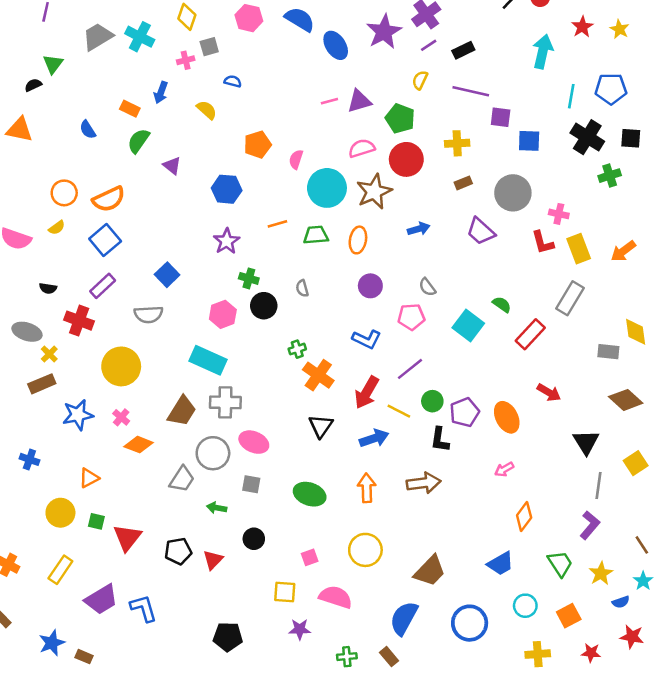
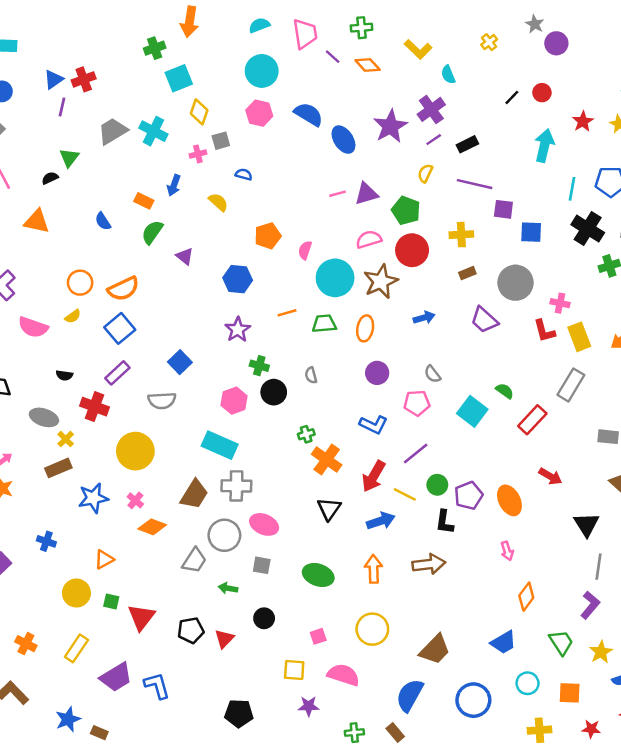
pink arrow: (504, 469) -> (507, 551), turned -78
orange square: (569, 616) -> (570, 693), turned 30

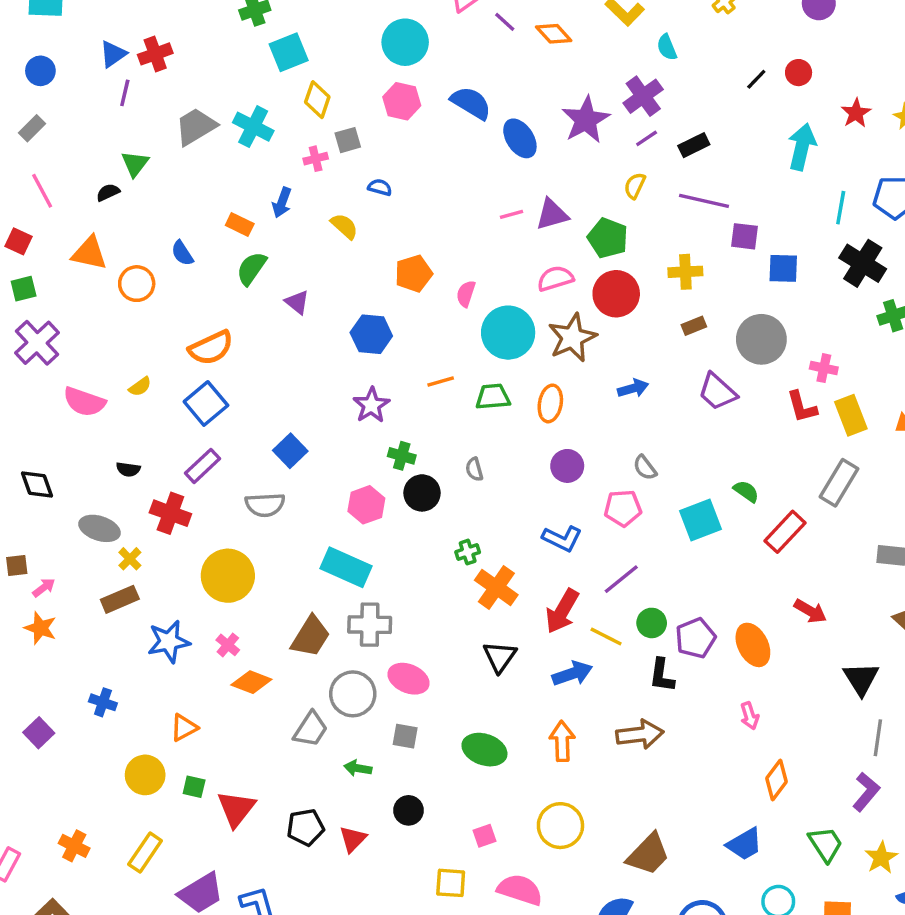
orange circle: (80, 283) -> (137, 284), moved
cyan square: (472, 411) -> (701, 520), turned 32

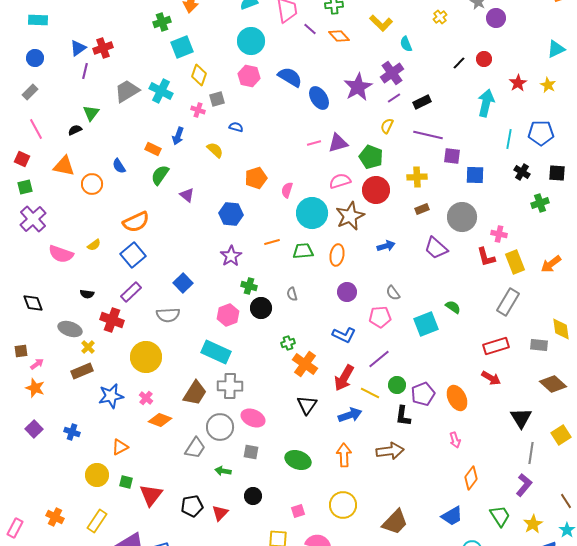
pink cross: (316, 159) -> (198, 110), turned 32
black cross: (863, 263) -> (522, 172), size x0.6
red rectangle: (785, 532) -> (496, 346), moved, turned 30
purple square: (39, 733) -> (34, 429), moved

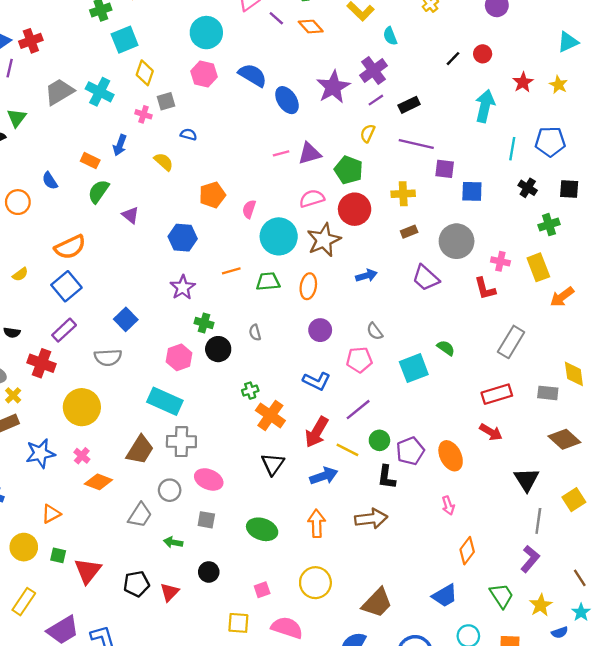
yellow rectangle: (515, 262) -> (538, 267), moved
gray circle: (220, 427) -> (170, 490), size x0.7

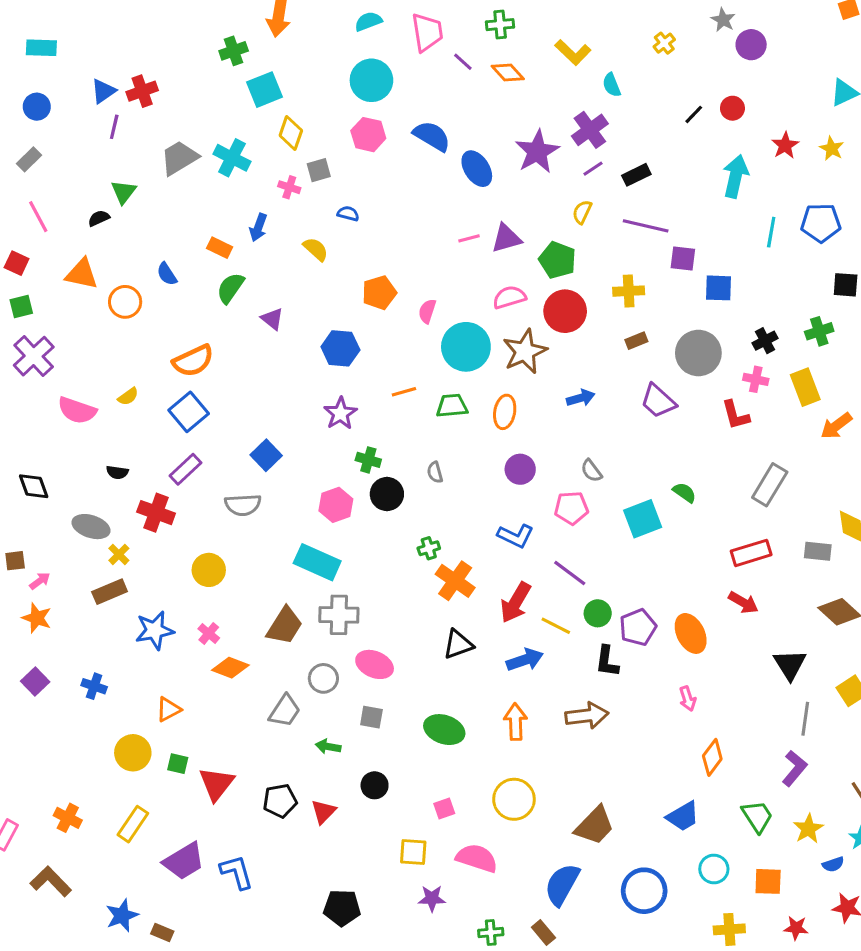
black cross: (528, 188) -> (765, 341), moved, turned 30
yellow circle: (82, 407) -> (209, 570), size x0.7
purple line: (358, 410) -> (570, 573), turned 76
black triangle: (273, 464) -> (458, 644), turned 35

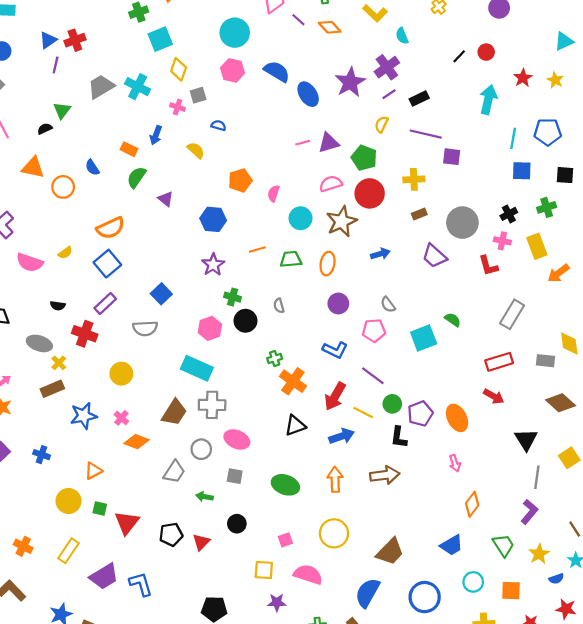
blue square: (719, 288) -> (522, 171), moved
cyan circle: (466, 347) -> (301, 218), size x0.7

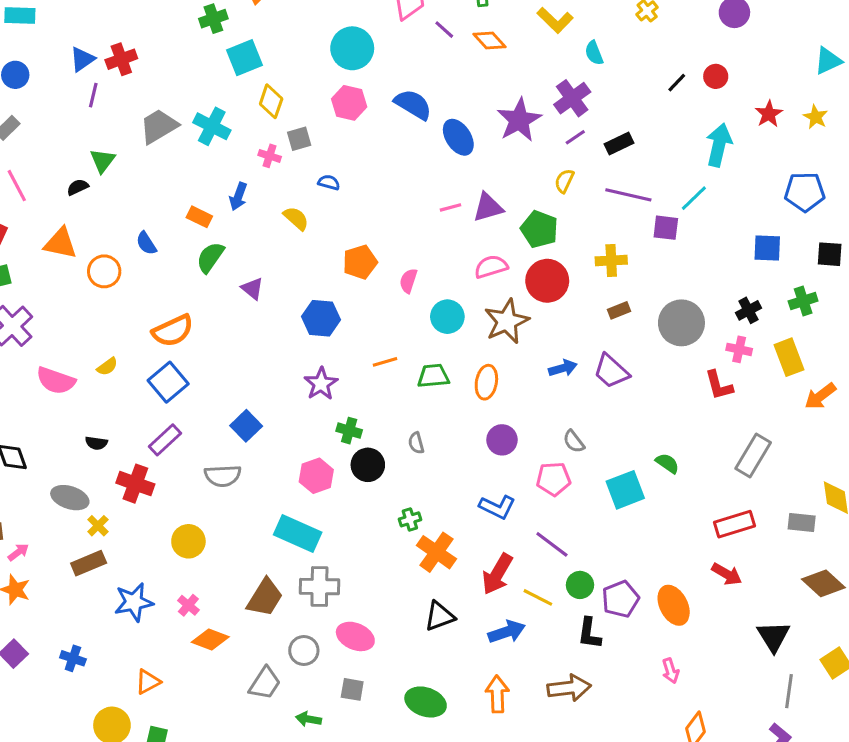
cyan line: (513, 138) -> (694, 198), moved, turned 36
purple trapezoid: (434, 256) -> (611, 371), moved

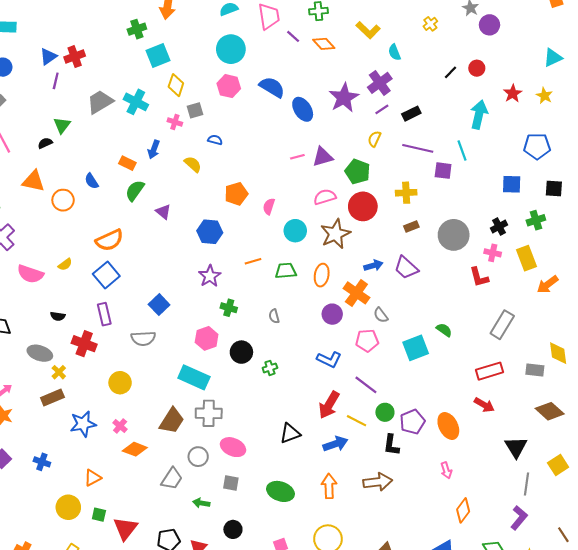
cyan line: (694, 198) -> (462, 150), turned -66
purple rectangle: (165, 440) -> (104, 314), turned -60
black circle: (368, 465) -> (241, 352), moved
orange cross: (436, 552) -> (356, 293), moved

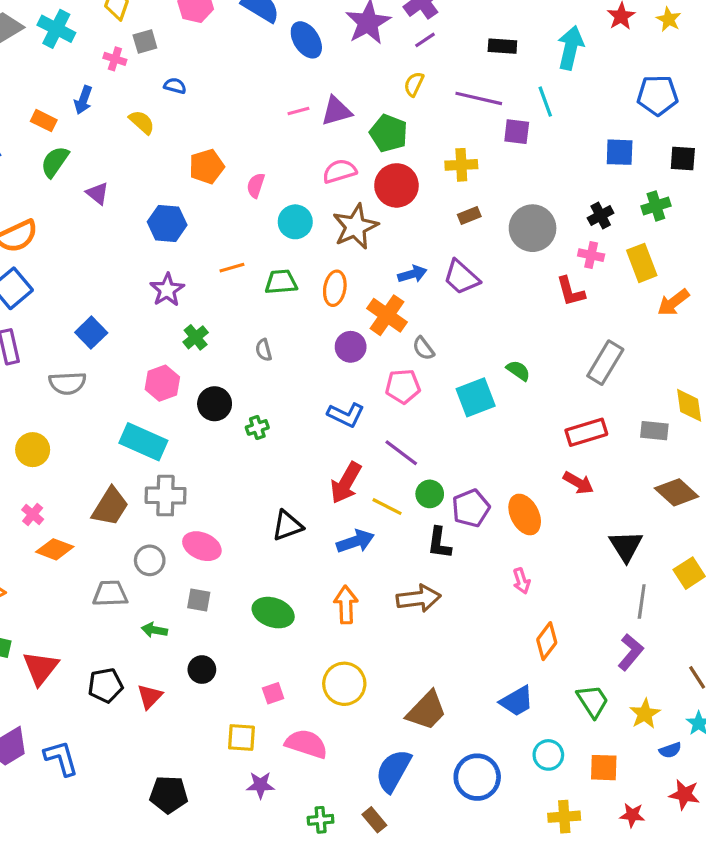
black rectangle: (411, 114) -> (502, 46), moved, turned 30
green cross: (229, 308) -> (196, 337), turned 35
gray trapezoid: (172, 479) -> (110, 594), turned -125

